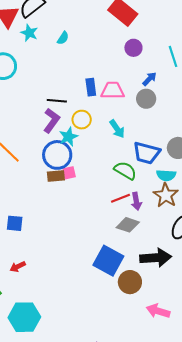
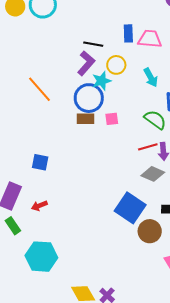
pink square: (69, 173) -> (112, 119), moved

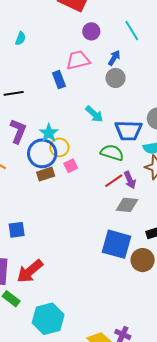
pink trapezoid: (150, 39) -> (78, 60), moved
black line: (93, 44) -> (14, 93), moved
purple L-shape: (86, 63) -> (18, 131), moved
yellow circle: (116, 65) -> (59, 147), moved
red arrow: (39, 206) -> (30, 271), size x1.8

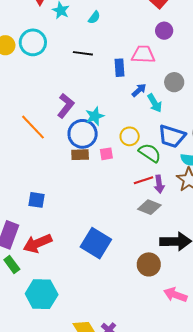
blue arrow: (114, 58) -> (139, 90), moved
black line: (14, 93) -> (83, 53), moved
cyan arrow: (94, 114) -> (155, 103), moved
yellow circle: (59, 147) -> (130, 136), moved
blue square: (117, 244) -> (96, 243), moved

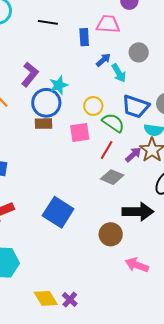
pink square: (106, 154) -> (80, 132), moved, size x1.5
red line: (144, 180) -> (107, 150), turned -42
purple arrow: (159, 184) -> (133, 155), moved, turned -126

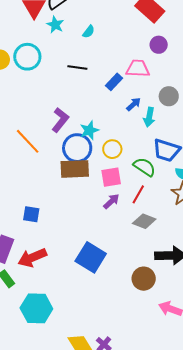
blue rectangle: (84, 37) -> (114, 82), turned 48
cyan arrow: (119, 73) -> (149, 117), turned 42
yellow circle: (93, 106) -> (112, 149), moved
brown rectangle: (44, 124) -> (75, 169), size x1.6
purple arrow: (133, 155) -> (111, 201), moved

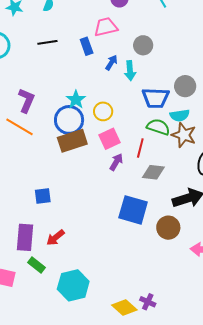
blue rectangle: (114, 82) -> (87, 46), turned -48
purple L-shape: (60, 120) -> (26, 100), moved
green semicircle: (144, 167) -> (158, 127), moved
blue square: (91, 257) -> (133, 210), moved
red arrow: (32, 258) -> (55, 238), size x0.7

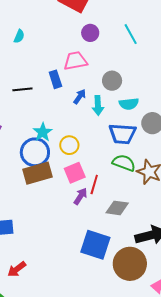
black line: (47, 42) -> (22, 89), moved
cyan semicircle: (180, 115) -> (129, 104), moved
red line: (140, 148) -> (94, 184), moved
brown circle: (168, 228) -> (130, 264), size x1.4

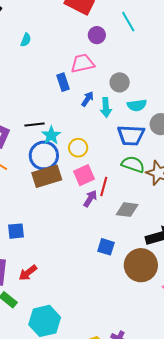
cyan line: (131, 34) -> (128, 22), moved
black line: (22, 89) -> (35, 124), moved
blue square: (95, 245) -> (106, 247), size x0.6

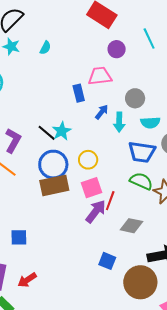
black line: (35, 124) -> (47, 133), turned 42
cyan star: (51, 135) -> (62, 131), moved
purple arrow: (90, 199) -> (96, 211), size x1.4

